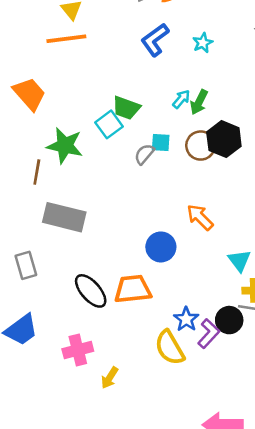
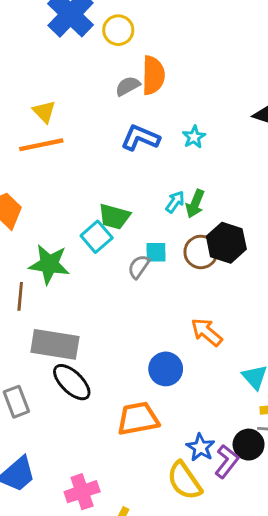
blue L-shape: (155, 40) -> (140, 138), turned 64
black ellipse: (91, 291) -> (72, 382), moved

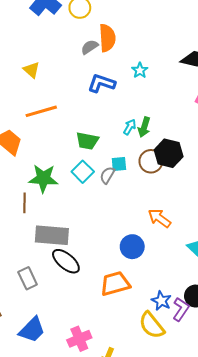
cyan star: (194, 137) -> (140, 70), moved
orange line: (41, 145) -> (41, 111), moved
cyan square: (97, 237) -> (83, 172), moved

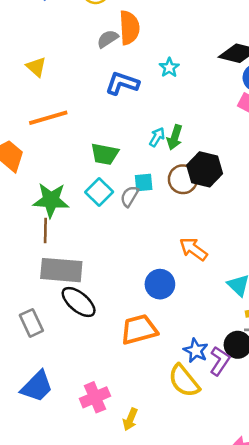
brown line: (24, 203) -> (45, 231), moved

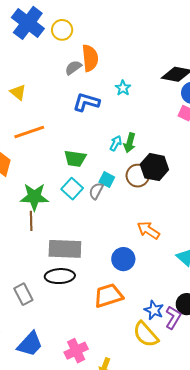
cyan square: (144, 182) -> (107, 180), turned 35
gray rectangle: (61, 270) -> (65, 249), moved
black ellipse: (79, 302) -> (60, 276), turned -40

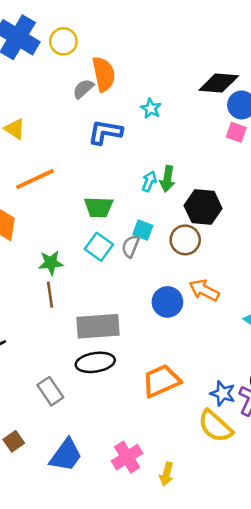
brown circle: (138, 176) -> (185, 240), moved
green star: (34, 197) -> (51, 263), size x0.7
blue circle: (123, 259) -> (167, 302), moved

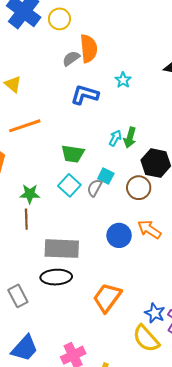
orange trapezoid: (161, 381) -> (107, 298), turned -36

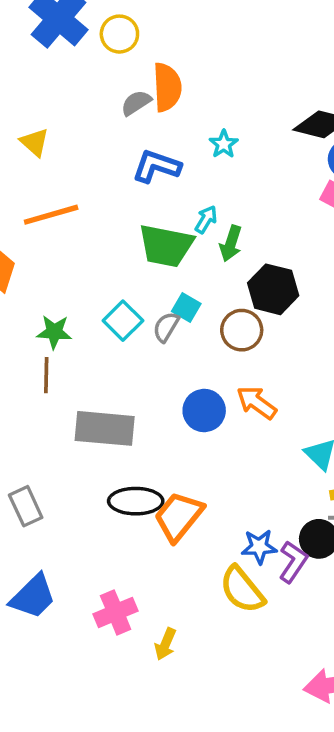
cyan arrow: (115, 138) -> (206, 220), moved
green trapezoid: (73, 154) -> (166, 246), moved, size x1.4
black ellipse: (56, 277) -> (136, 501), moved
blue star: (155, 313) -> (259, 547), turned -30

